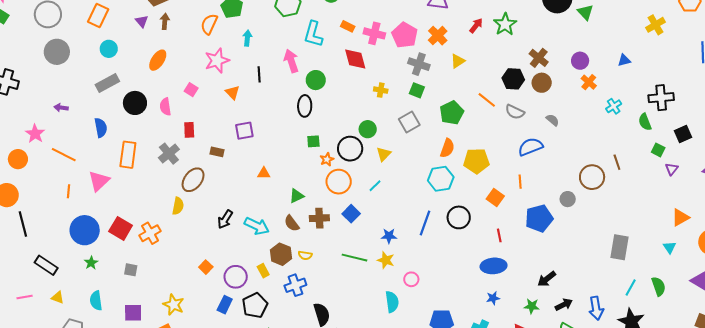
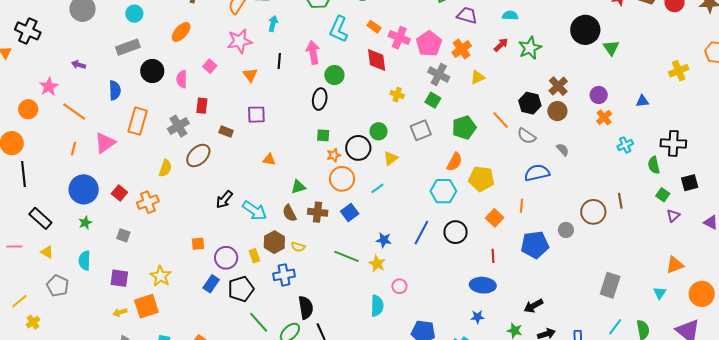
yellow semicircle: (178, 206) -> (165, 168), moved
red square: (121, 228) -> (119, 193), size x0.7
orange square: (206, 267) -> (198, 244), turned 32

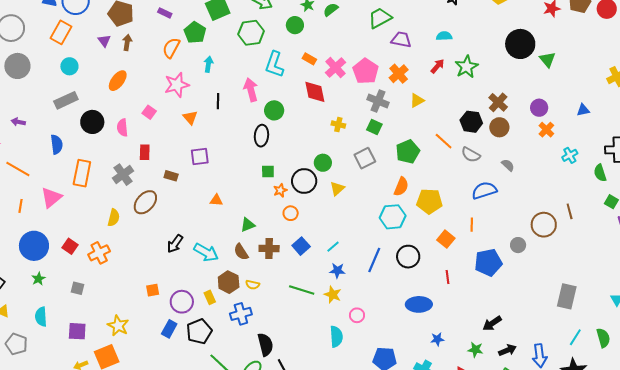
pink cross: (399, 38) -> (336, 68), turned 30
orange circle: (342, 179) -> (291, 213), size x0.6
cyan line: (377, 188) -> (333, 247), moved
blue ellipse: (483, 285) -> (419, 304), moved

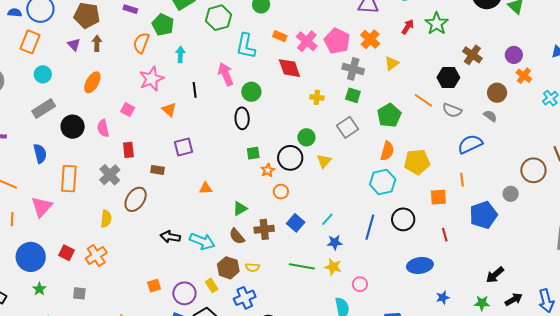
brown circle: (499, 127) -> (497, 93), moved
orange square: (446, 239) -> (438, 197), turned -36
black arrow: (175, 244) -> (170, 237), turned 72

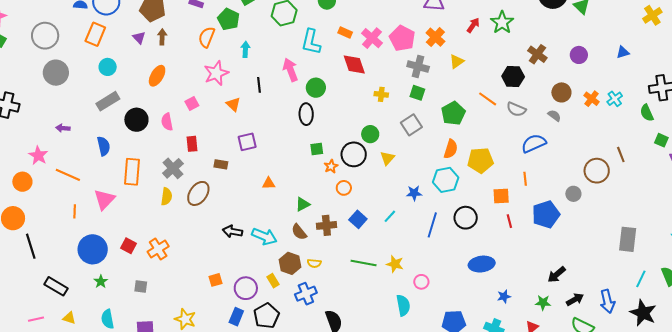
orange cross: (524, 76) -> (592, 99), moved
pink square: (128, 110) -> (192, 104), turned 32
yellow semicircle: (106, 219) -> (166, 197), moved
red line: (445, 235) -> (509, 221), moved
blue star: (335, 242) -> (414, 193), moved

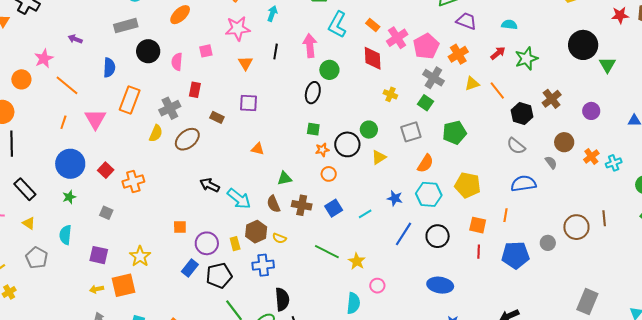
orange line: (488, 99) -> (497, 90), moved
orange semicircle: (451, 149) -> (425, 163), moved
pink triangle: (104, 199) -> (95, 119), turned -30

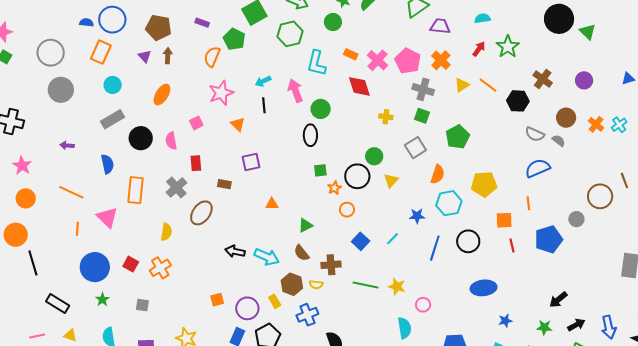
cyan arrow: (272, 14) -> (263, 81), moved, turned -119
pink star: (44, 59) -> (22, 166), moved
yellow semicircle: (156, 133) -> (166, 232), moved
gray semicircle: (516, 146) -> (535, 134), moved
brown cross: (302, 205) -> (331, 265), moved

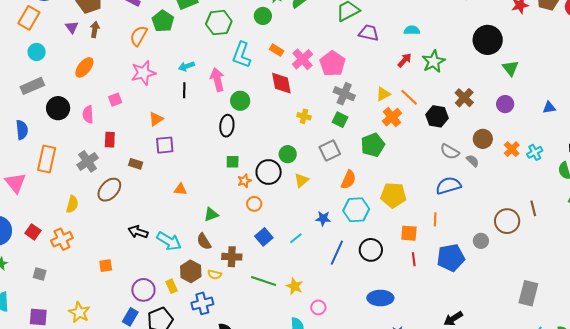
green triangle: (588, 32) -> (510, 68), moved
orange cross: (441, 60) -> (392, 117), moved
orange triangle: (238, 124) -> (156, 119), moved, turned 35
orange square: (217, 300) -> (106, 266), moved

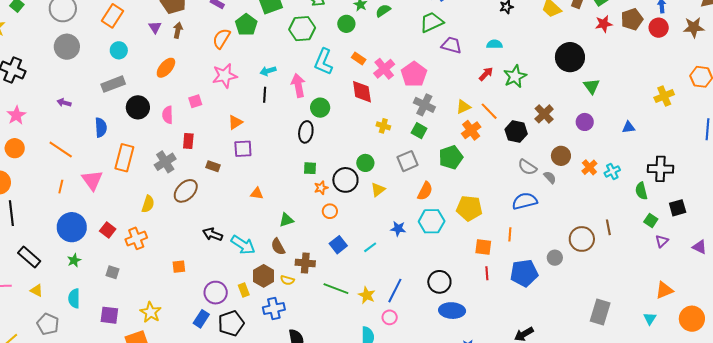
black circle: (371, 250) -> (439, 282), moved
blue line: (337, 253) -> (395, 291), moved

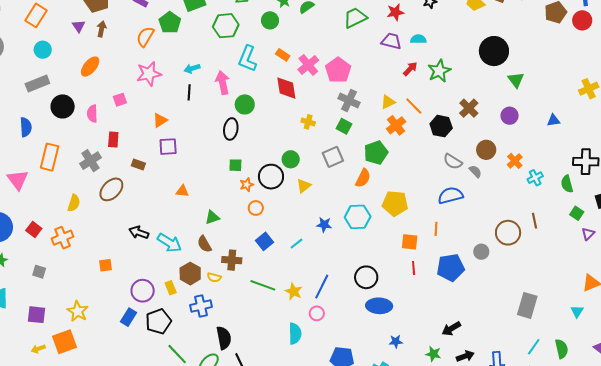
red star: (604, 24) -> (395, 12), moved
purple trapezoid: (451, 45) -> (391, 41), moved
cyan cross: (612, 171) -> (535, 178), moved
orange semicircle: (425, 191) -> (363, 178), moved

